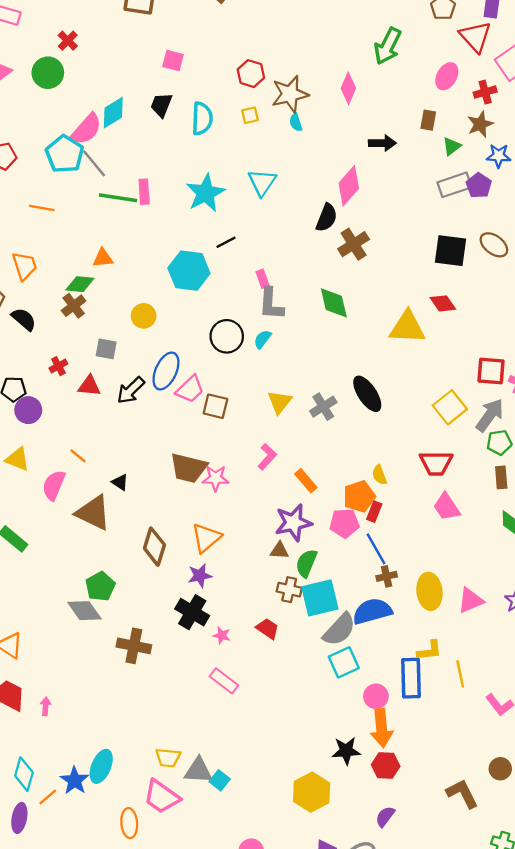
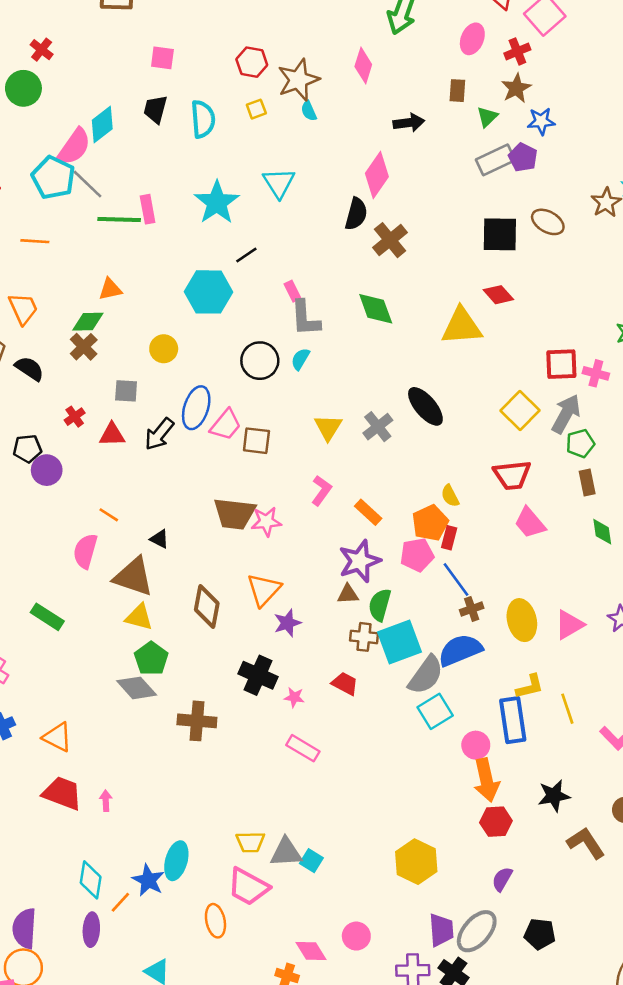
yellow triangle: (17, 459) -> (139, 617), moved
purple star: (200, 576) -> (287, 623), moved
black star: (346, 751) -> (554, 796), moved

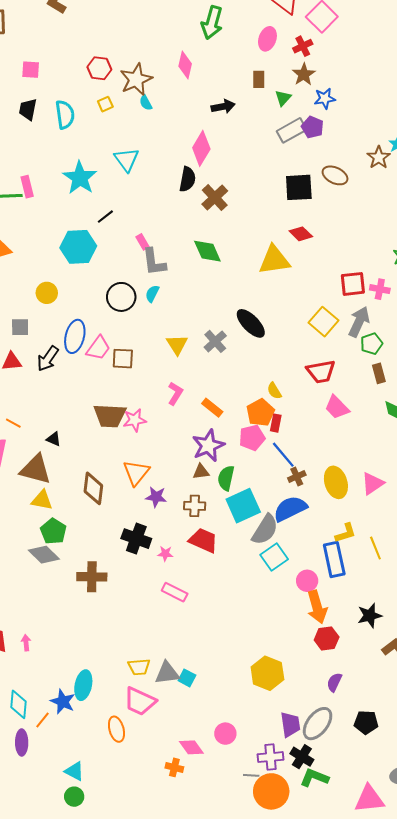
purple star: (287, 623) -> (156, 497), turned 30
brown cross: (364, 637) -> (195, 506), moved
red trapezoid: (345, 684) -> (203, 540), size x1.4

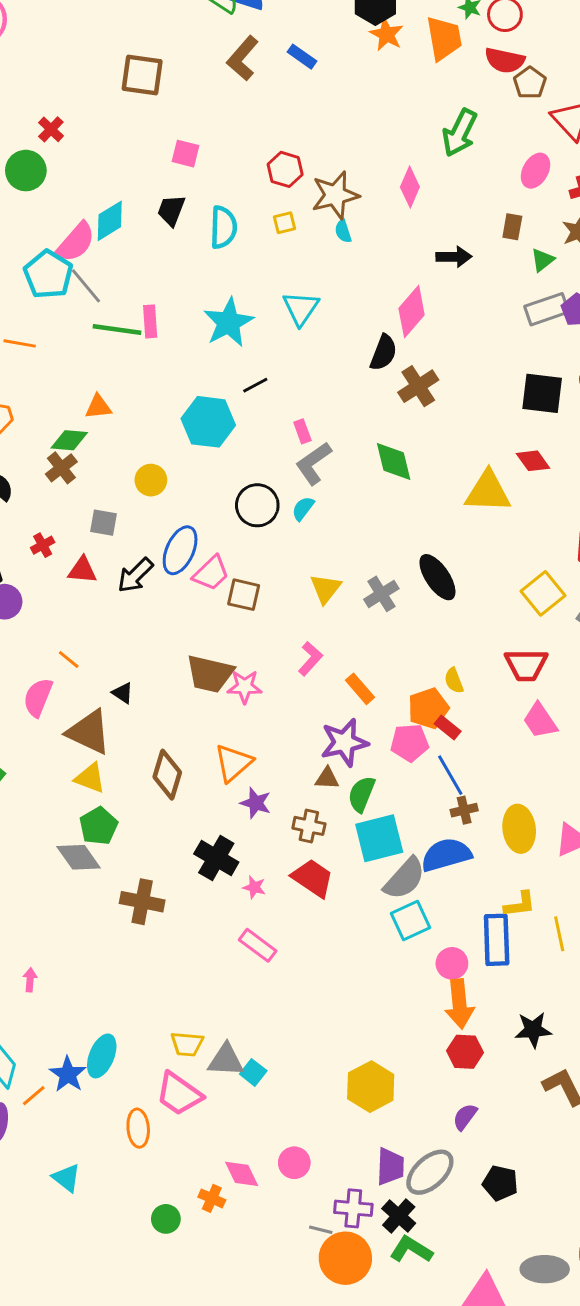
gray L-shape: (154, 262) -> (314, 463), turned 52
red rectangle: (276, 423) -> (448, 727), turned -72
green circle: (74, 797) -> (166, 1219), moved

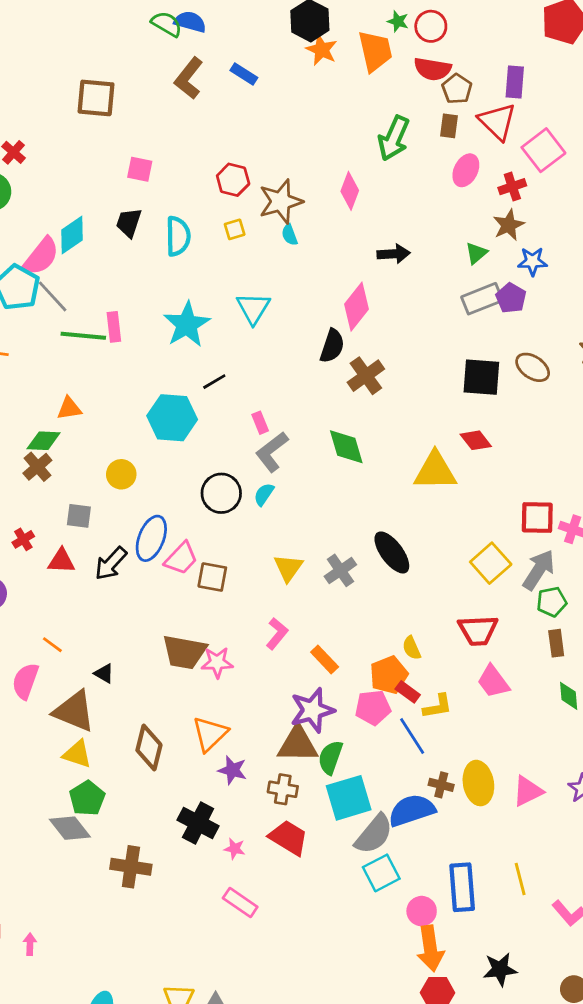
brown rectangle: (512, 227) -> (449, 126), moved
brown triangle: (327, 778) -> (298, 744), size x1.8
brown cross: (464, 810) -> (441, 785), moved, turned 30
yellow L-shape: (520, 904) -> (438, 706), moved

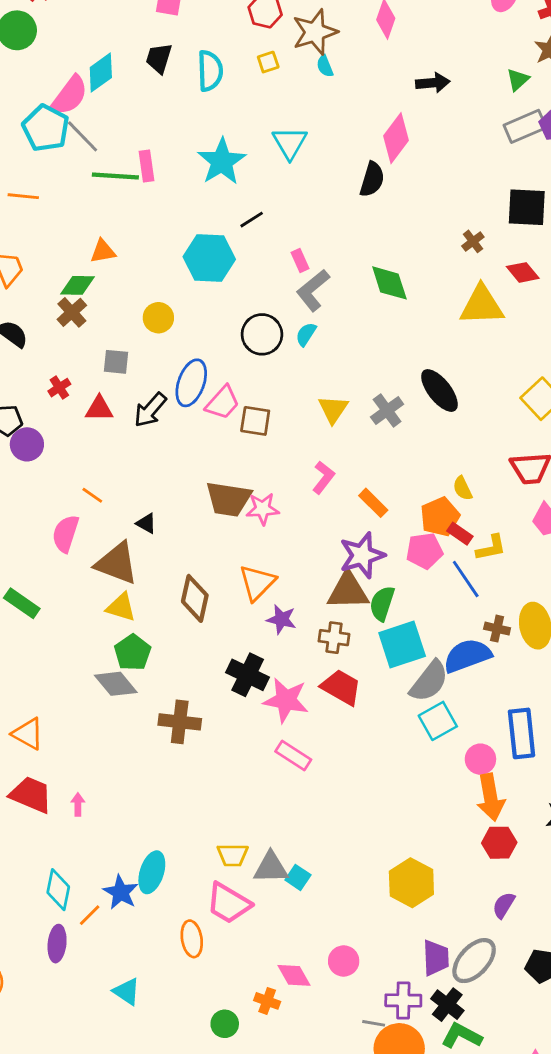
brown cross: (366, 376) -> (473, 241), moved, size x0.6
pink star: (235, 849) -> (286, 700), size x2.0

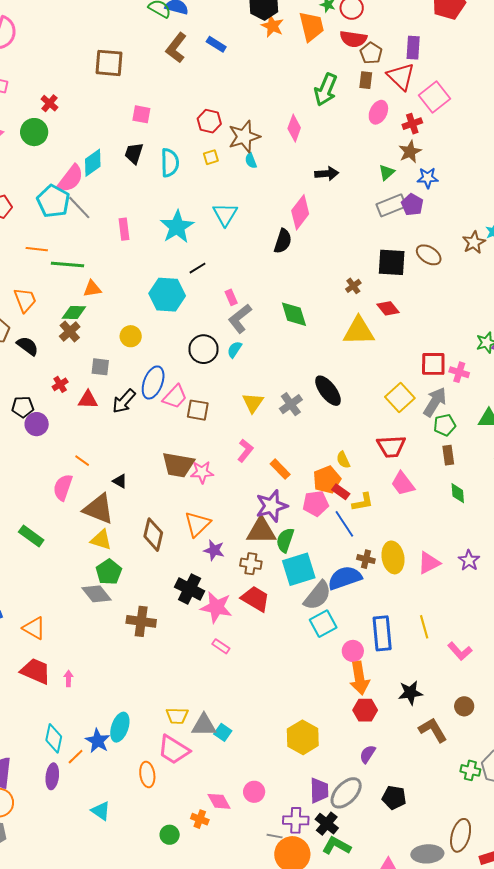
green line: (115, 176) -> (68, 264), moved
pink rectangle: (293, 756) -> (221, 646), size x0.7

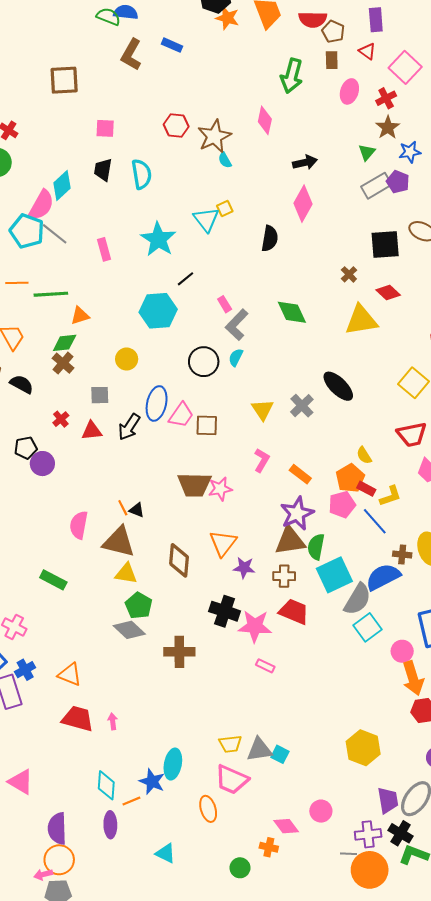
red triangle: (401, 77) -> (367, 51), size x0.6
yellow square: (211, 157) -> (225, 209), moved
pink diamond: (300, 212) -> (303, 204), moved
orange line: (82, 461) -> (123, 508), moved, turned 35
orange line: (76, 757) -> (131, 801), turned 30

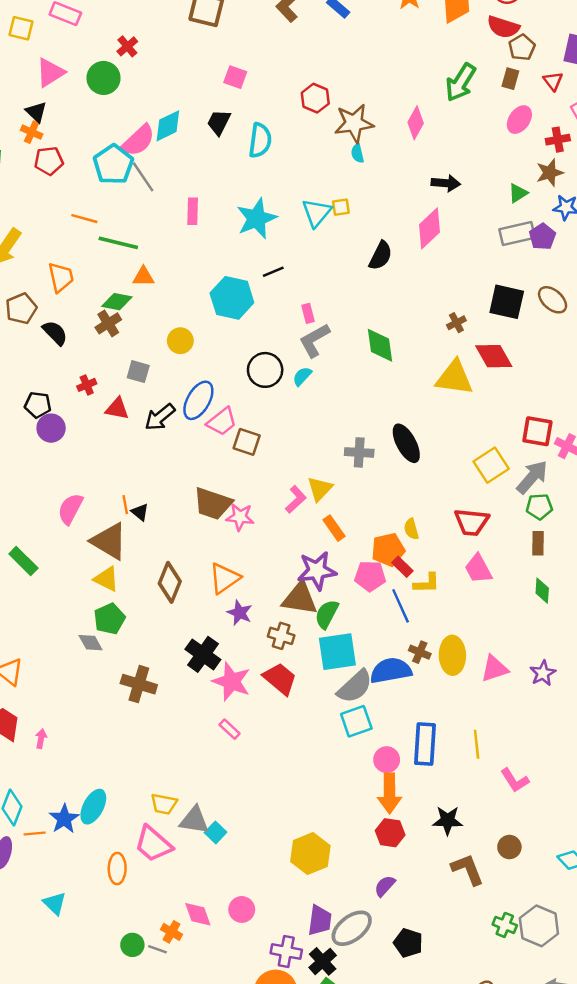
red diamond: (388, 292) -> (494, 356), size x1.4
gray cross: (302, 406) -> (359, 452), turned 30
yellow triangle: (262, 410) -> (320, 489), moved
gray diamond: (129, 630) -> (91, 643), size x0.7
gray line: (349, 854) -> (157, 949), moved

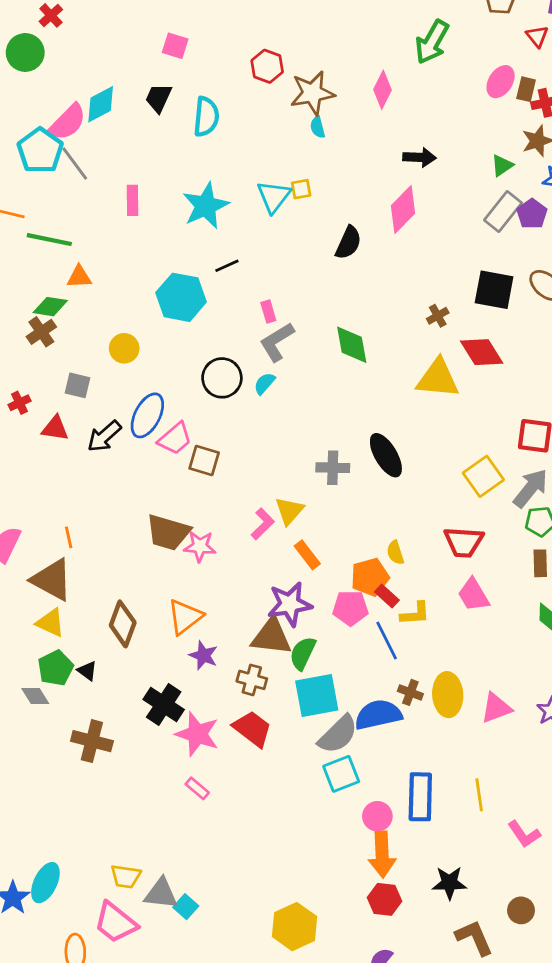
brown rectangle: (510, 79) -> (526, 89), moved
gray rectangle: (517, 233) -> (503, 212), turned -36
black triangle: (140, 512) -> (87, 671), moved

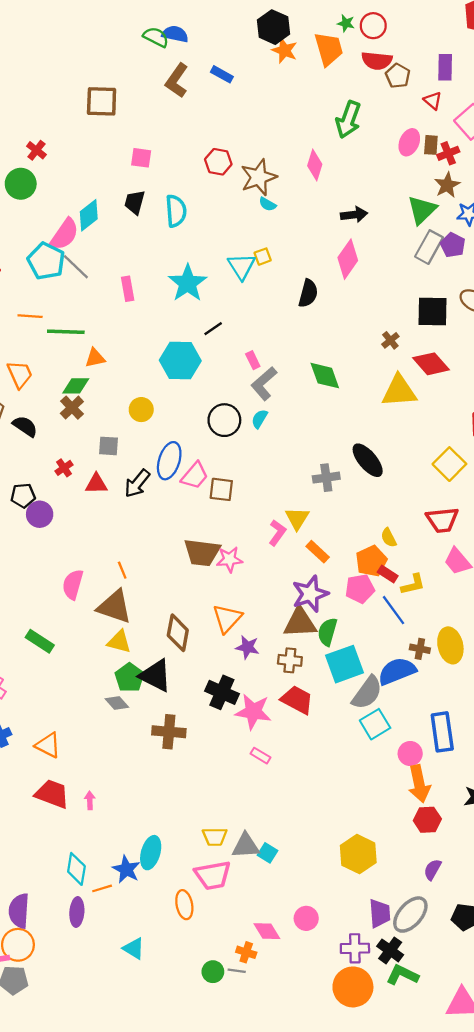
cyan semicircle: (318, 127) -> (268, 204), turned -36
green triangle: (502, 165) -> (422, 210), size x1.6
black triangle: (87, 671) -> (156, 676), size x2.0
pink trapezoid: (115, 922) -> (213, 875), turned -39

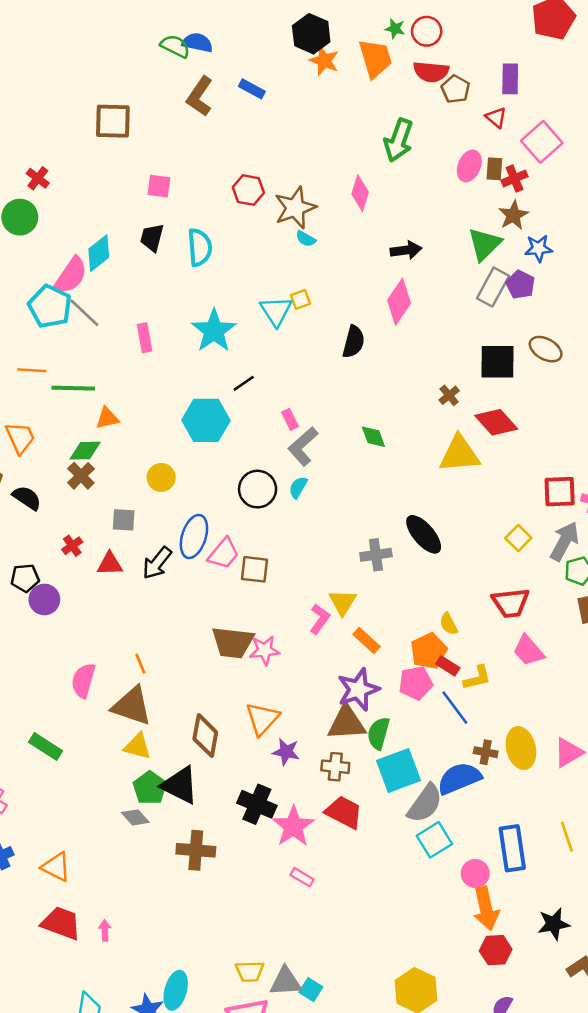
green diamond: (325, 376) -> (373, 437), size x0.7
yellow square: (449, 464) -> (518, 538), size x0.7
pink star: (253, 712) -> (293, 826), turned 30

